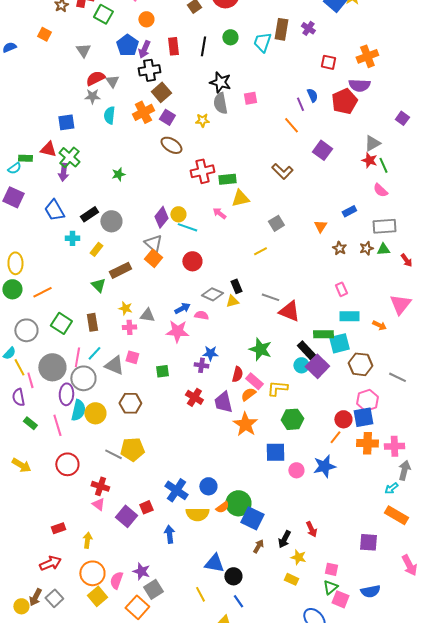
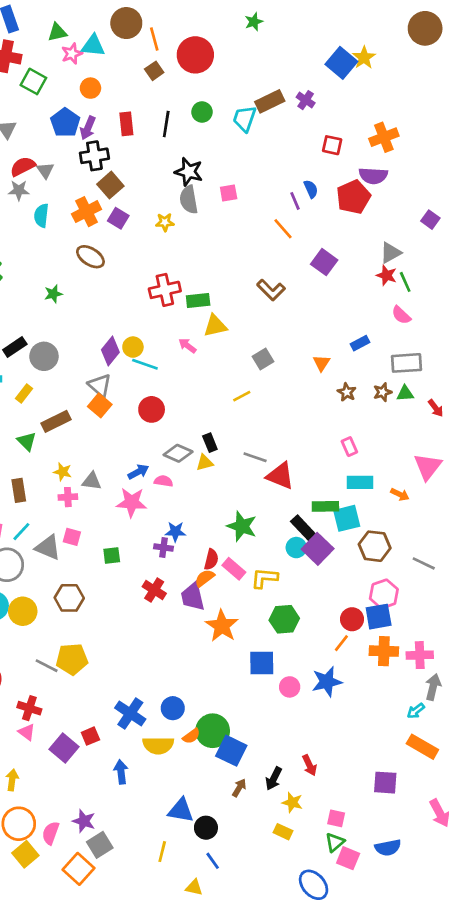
brown rectangle: (281, 29) -> (270, 101), turned 55
brown ellipse: (171, 145) -> (90, 257), moved
orange semicircle: (248, 394) -> (205, 578), moved
yellow line: (200, 594) -> (162, 852), turned 42

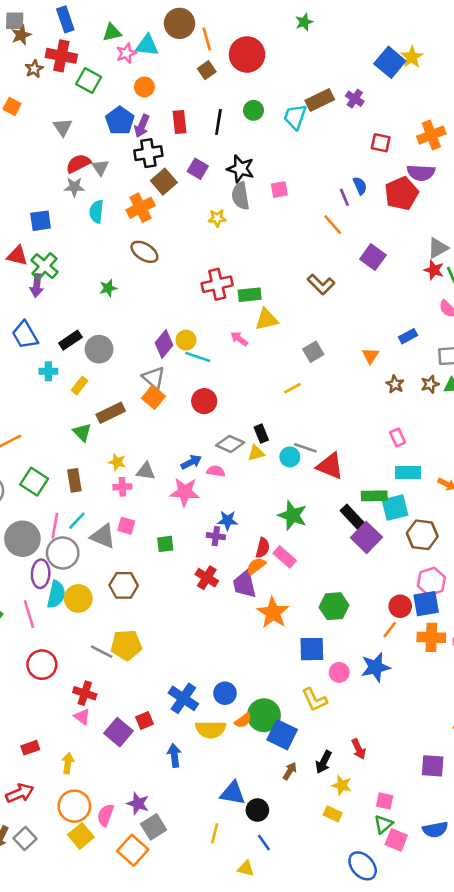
purple square: (118, 218) -> (198, 169), moved
cyan circle: (296, 548) -> (290, 457), moved
yellow L-shape: (264, 578) -> (315, 700), moved, turned -120

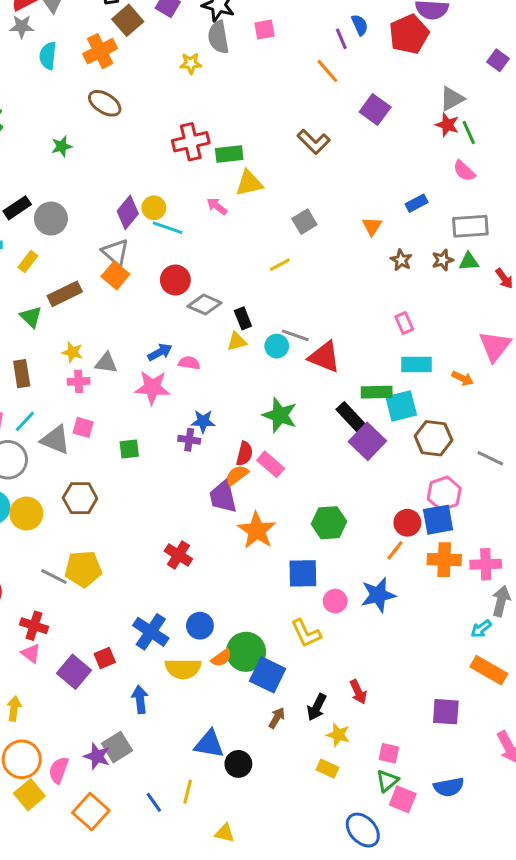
gray diamond: (230, 444) -> (205, 305), moved
red cross: (207, 578) -> (178, 555), moved
gray square: (154, 827) -> (117, 747), moved
blue line: (264, 842) -> (154, 802), moved

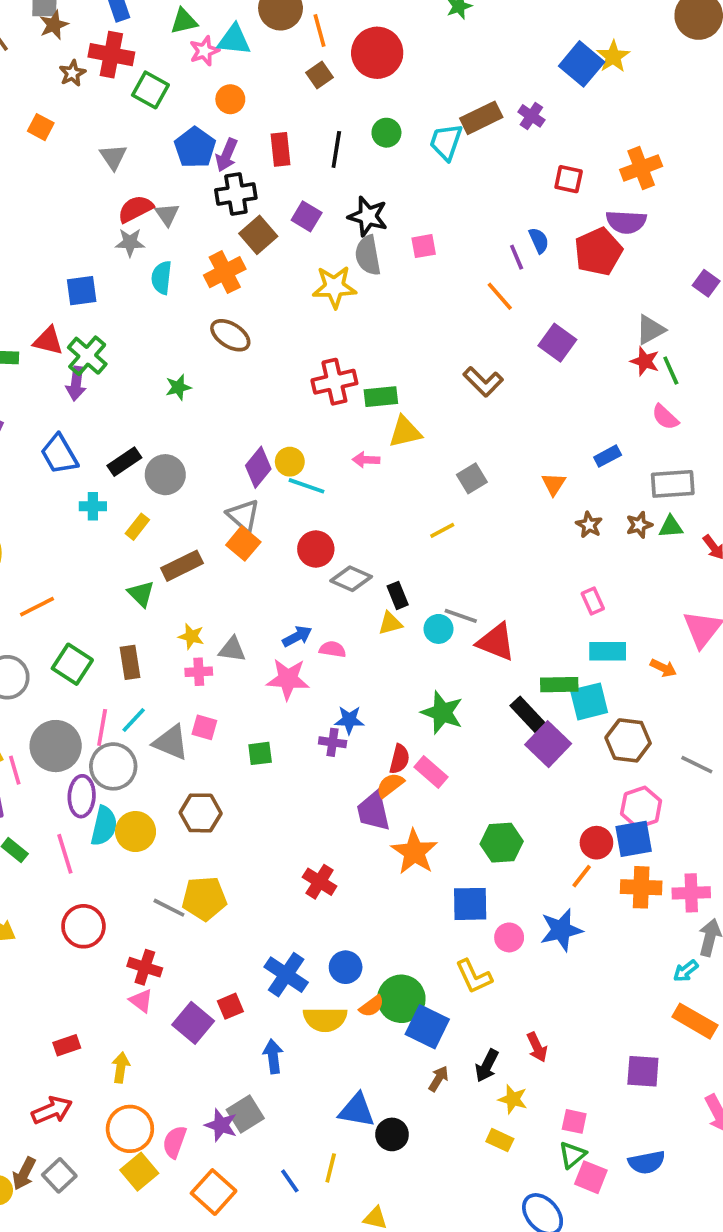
yellow star: (191, 63) -> (334, 287), size x1.6
pink arrow: (217, 206) -> (366, 460), turned -35

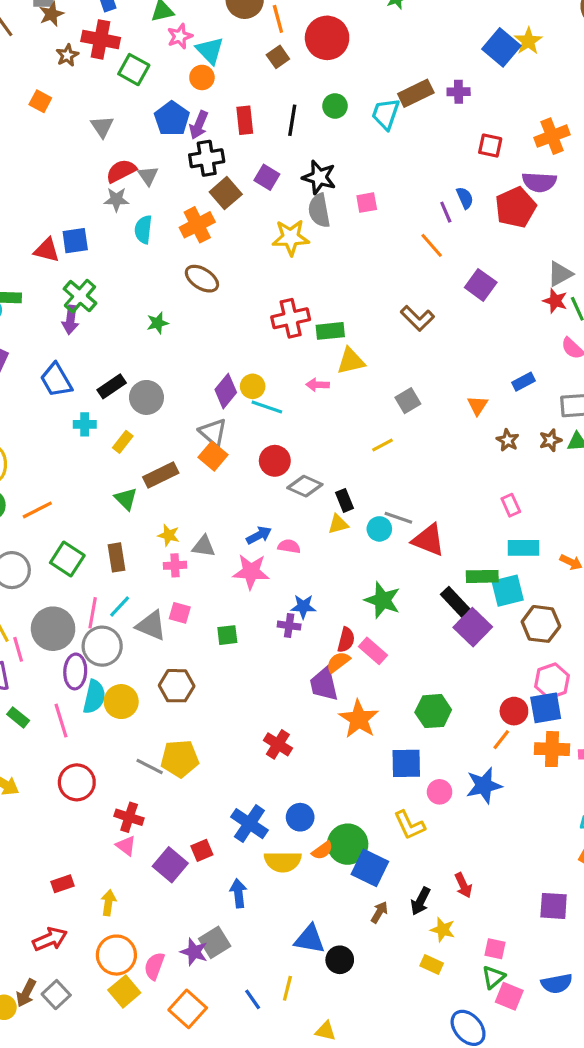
cyan triangle: (234, 40) -> (210, 51), moved, turned 40
purple cross: (531, 116) -> (459, 92), turned -35
red triangle: (48, 341) -> (47, 250), moved

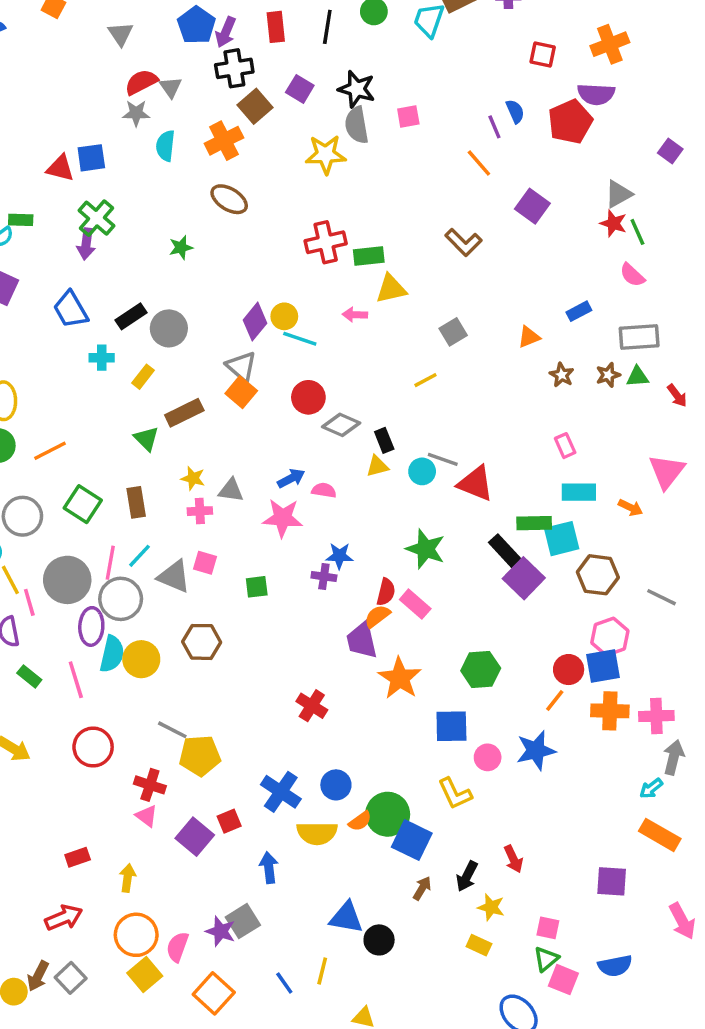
orange triangle: (478, 405) -> (529, 337), turned 35
yellow pentagon: (180, 759) -> (200, 756), moved

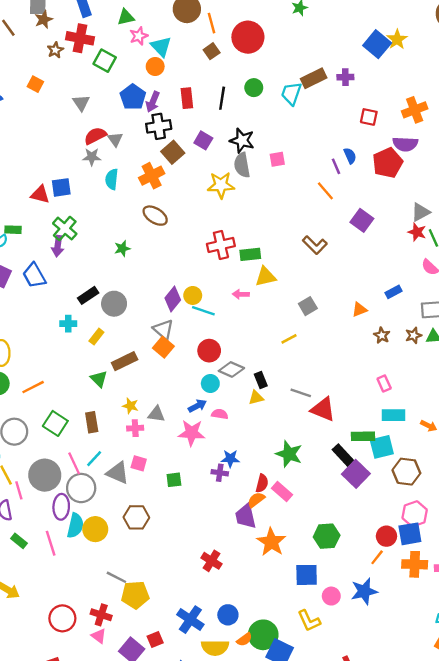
blue trapezoid: (71, 309) -> (34, 275), moved
cyan circle: (422, 471) -> (210, 384), moved
pink line: (110, 563) -> (74, 463), turned -35
red circle: (93, 747) -> (62, 618), moved

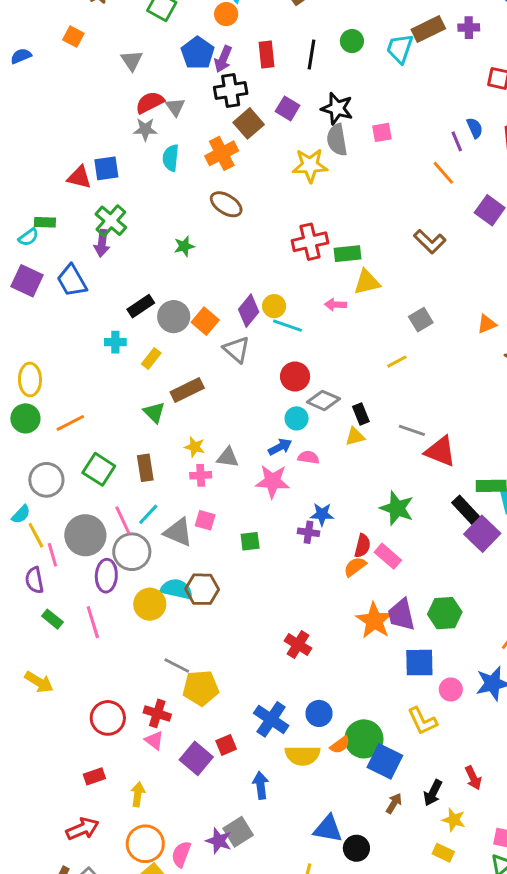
orange square: (163, 347) -> (205, 321), moved
purple trapezoid: (246, 516) -> (401, 615), moved
cyan semicircle: (75, 526) -> (177, 589), moved, turned -90

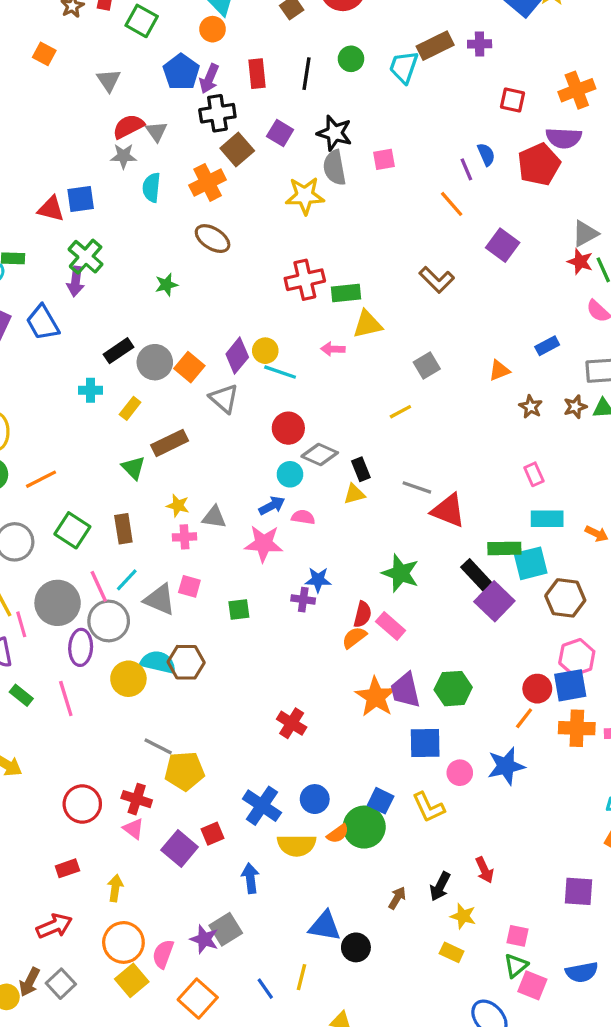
blue square: (385, 761) -> (381, 801), moved, size x0.7

